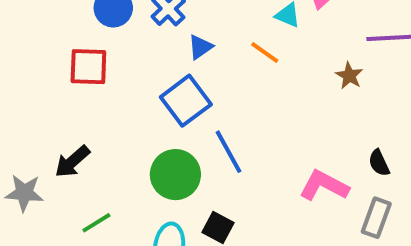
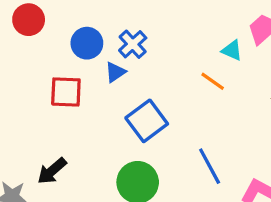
blue triangle: (200, 47) -> (115, 72), moved
blue line: (229, 152) -> (210, 166), moved

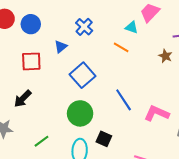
blue circle: (87, 43) -> (31, 24), moved
blue cross: (133, 44) -> (84, 27), moved
black arrow: (52, 171) -> (23, 99), moved

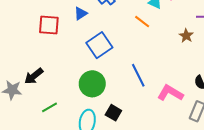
black arrow: (23, 99) -> (34, 76), moved

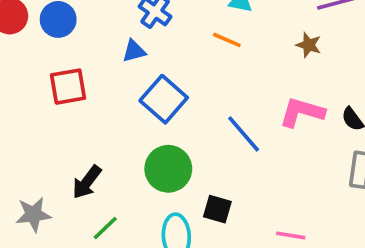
blue triangle: (81, 13) -> (134, 51), moved, turned 32
black arrow: (34, 76) -> (87, 182), moved
pink L-shape: (170, 93) -> (302, 112), moved

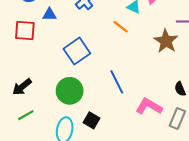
brown star: (309, 45) -> (166, 41), size x1.6
blue triangle: (134, 51) -> (49, 14), moved
pink L-shape: (302, 112) -> (149, 106), moved

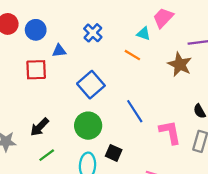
pink L-shape: (149, 106) -> (170, 132), turned 55

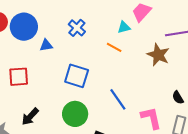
blue circle: (36, 30) -> (24, 27), size x1.4
cyan triangle: (144, 34) -> (124, 27), turned -32
red square: (36, 70) -> (19, 77), moved
blue square: (91, 85) -> (77, 76), turned -30

